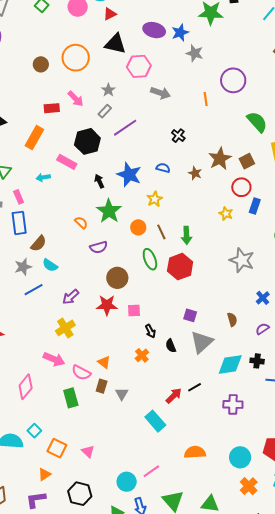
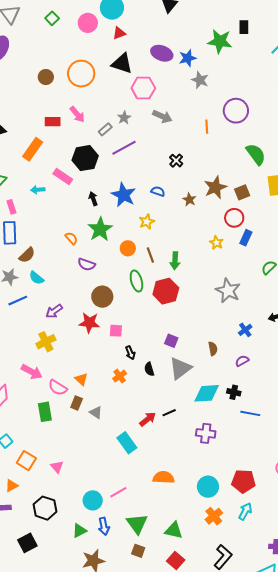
gray star: (108, 90) -> (124, 118), moved
purple semicircle: (99, 247) -> (87, 264), turned 30
gray triangle: (122, 394) -> (96, 412), turned -32

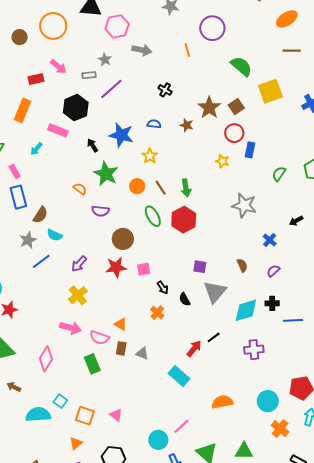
gray rectangle: (105, 129) -> (89, 75), turned 48
cyan arrow: (38, 190) -> (36, 149), turned -32

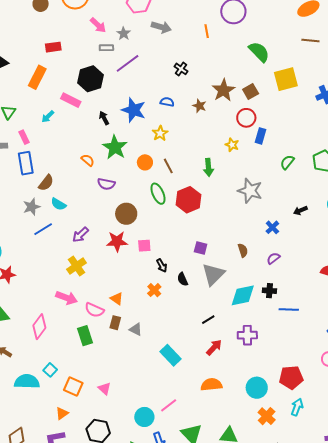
pink arrow: (58, 67) -> (98, 25), moved
green arrow: (186, 188) -> (208, 167), moved
red arrow: (194, 349) -> (214, 347), moved

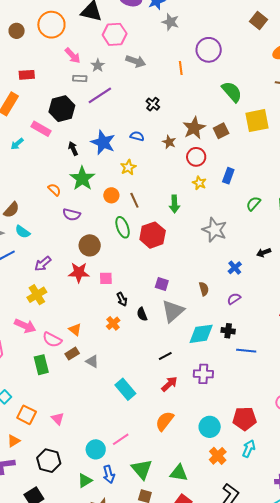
red circle: (246, 118) -> (196, 157), moved
brown rectangle: (115, 323) -> (72, 354), turned 40
orange semicircle: (211, 385) -> (165, 421), turned -50

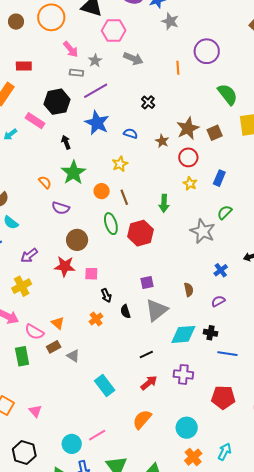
blue star: (103, 142) -> (97, 123), moved
green semicircle: (253, 204) -> (225, 212), moved
purple square: (162, 284) -> (147, 282), turned -32
red pentagon: (245, 419) -> (223, 398), moved

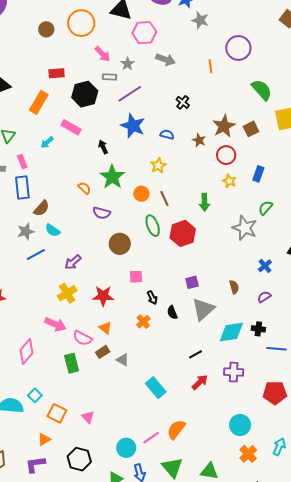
black hexagon: (57, 102) -> (85, 94), moved
red star: (65, 266) -> (103, 296), moved
orange semicircle: (142, 419) -> (176, 429), moved

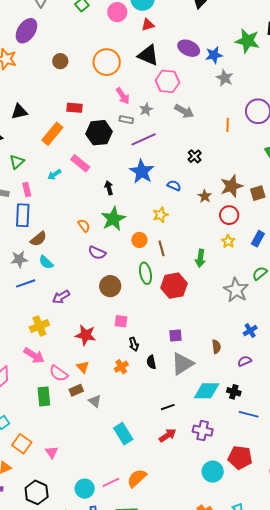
brown circle: (46, 29) -> (60, 61), moved
yellow cross: (67, 293) -> (39, 326), moved
cyan circle: (240, 425) -> (213, 472), moved

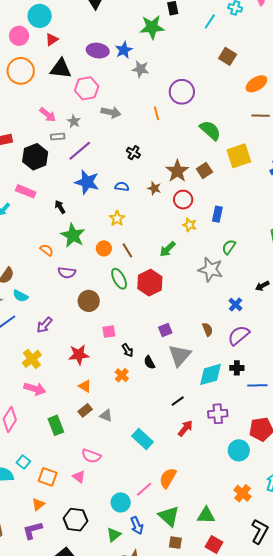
orange circle: (107, 62) -> (21, 71), moved
green arrow: (200, 258) -> (168, 249), turned 54
purple semicircle: (245, 361) -> (239, 335), size x1.6
pink semicircle: (59, 373) -> (91, 456), moved

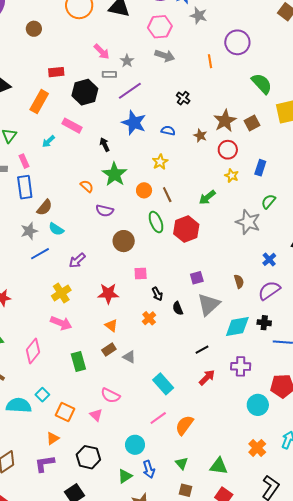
pink hexagon: (87, 88) -> (160, 27), moved
pink line: (144, 489) -> (158, 418), moved
green triangle: (169, 516) -> (182, 463), size x0.6

